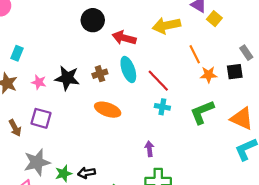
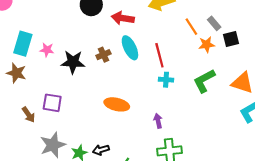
cyan rectangle: (17, 53) -> (23, 44), size x1.6
gray rectangle: (246, 53) -> (214, 23), moved
red line: (158, 81) -> (159, 55), turned 35
pink star: (39, 82) -> (47, 50), moved
orange ellipse: (108, 110) -> (117, 104), moved

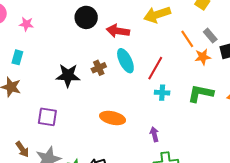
cyan rectangle: (23, 44) -> (17, 57), size x0.6
pink star: (47, 50) -> (26, 24), moved
red line: (159, 55) -> (155, 68), turned 45
green L-shape: (204, 81) -> (201, 93), turned 40
brown arrow: (28, 115) -> (22, 149), moved

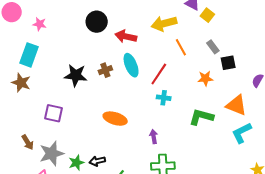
orange line: (187, 39) -> (181, 47), moved
cyan rectangle: (17, 57) -> (29, 55), size x1.6
orange star: (203, 57) -> (205, 78), moved
green L-shape: (201, 93) -> (201, 117), moved

